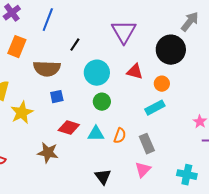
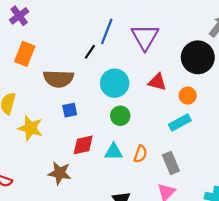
blue line: (48, 20) -> (107, 31), moved
yellow star: (22, 113) -> (30, 128), turned -30
red diamond: (69, 128) -> (83, 145), turned -30

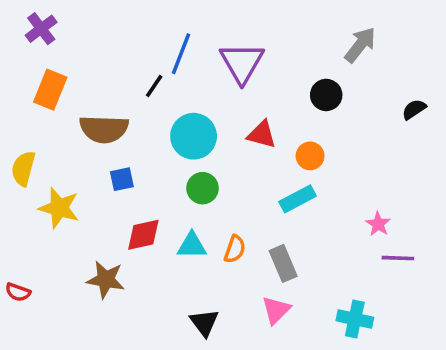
black circle: (198, 57) -> (326, 95), size x0.6

